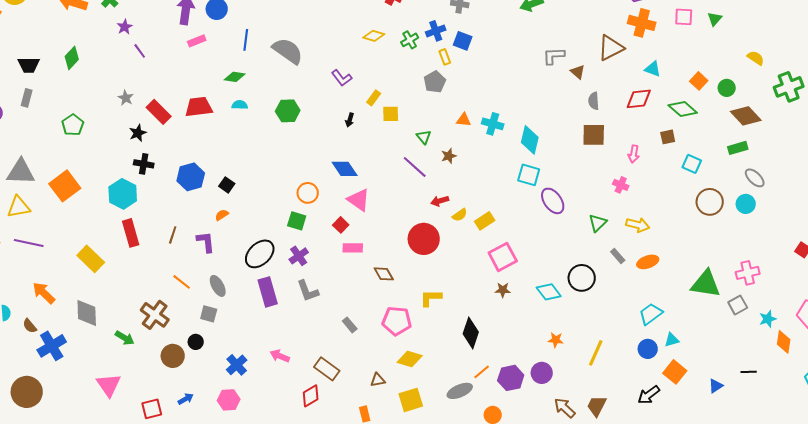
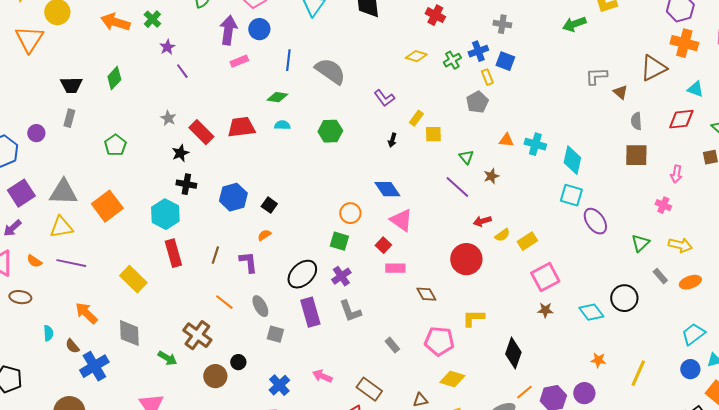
gray square: (209, 314) -> (275, 334), moved

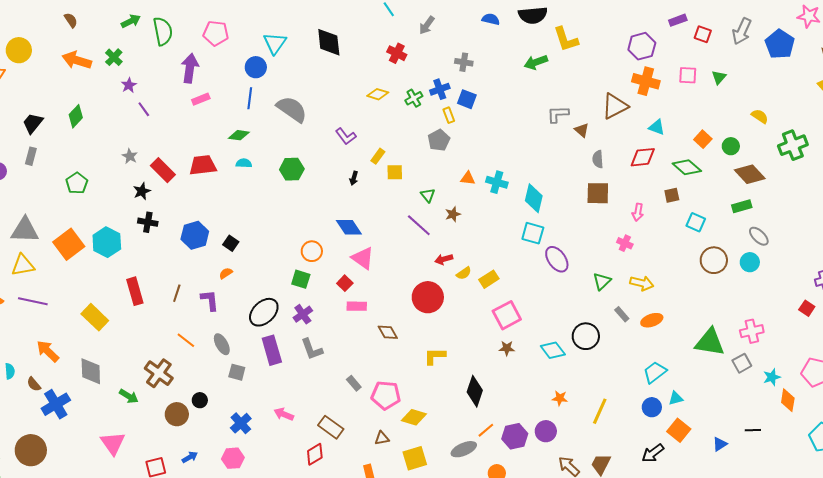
blue circle: (259, 29) -> (256, 67), moved
black trapezoid: (71, 85) -> (33, 123), turned 130
cyan hexagon: (165, 214) -> (107, 242), moved
pink pentagon: (439, 341) -> (386, 395), moved

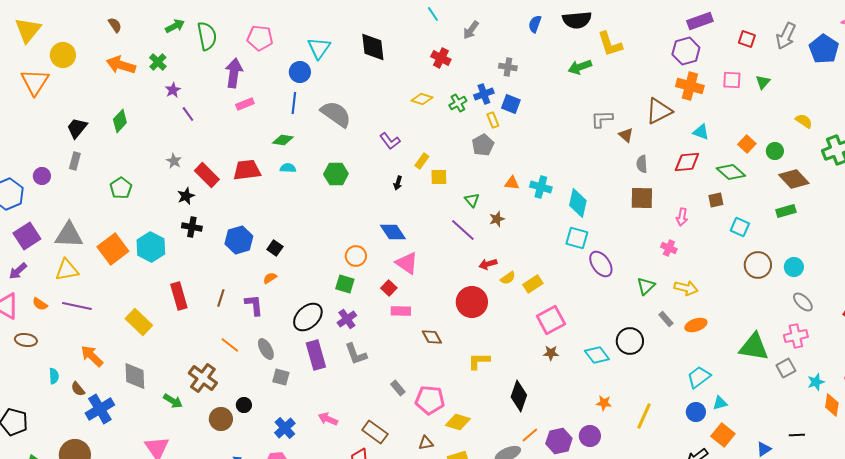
blue semicircle: (491, 19) -> (535, 24), turned -84
purple rectangle: (678, 20) -> (700, 21), moved, size x1.4
gray ellipse: (759, 236) -> (803, 302), moved

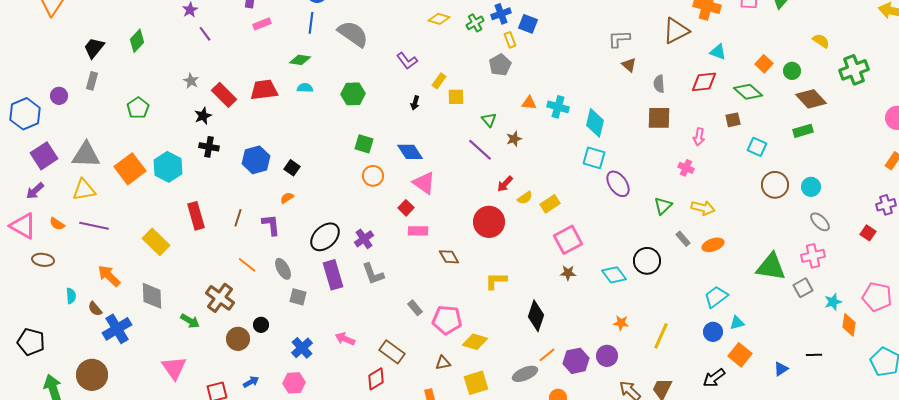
brown triangle: (626, 135) -> (629, 65), moved
red arrow: (488, 264) -> (505, 184), turned -30
green square: (345, 284) -> (364, 144), moved

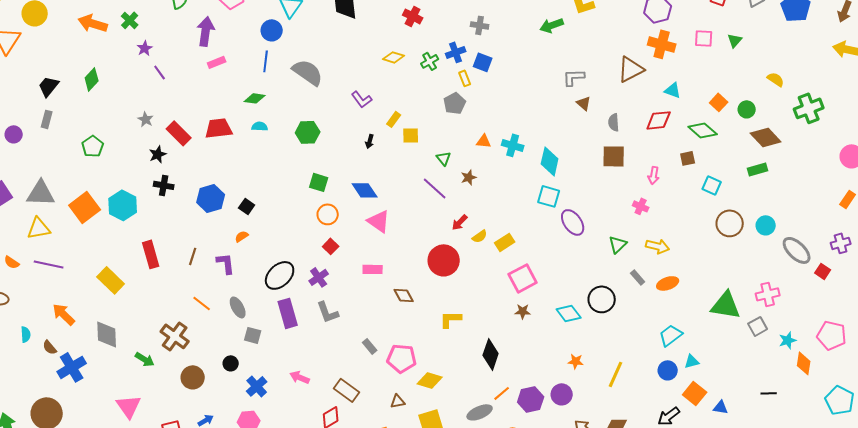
red square: (406, 208) -> (331, 246), moved
gray ellipse: (820, 222) -> (797, 250), moved, size x1.4
black circle: (261, 325) -> (231, 363), moved
blue triangle: (781, 369) -> (721, 407), moved, turned 42

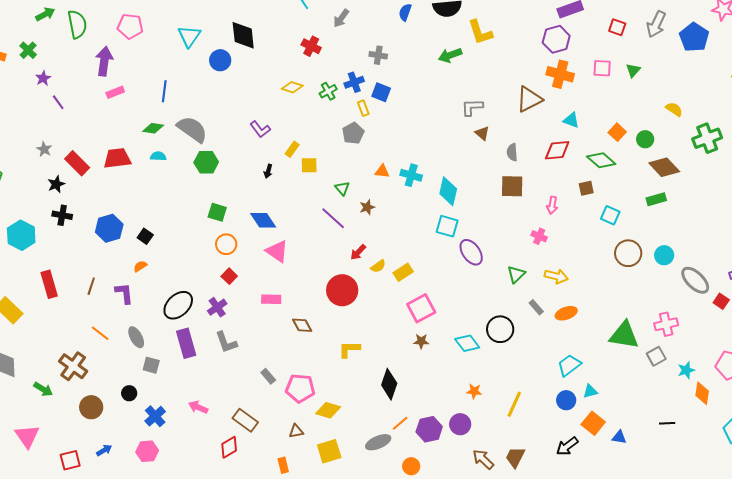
blue circle: (272, 30) -> (220, 60), moved
gray semicircle: (308, 72) -> (192, 129), moved

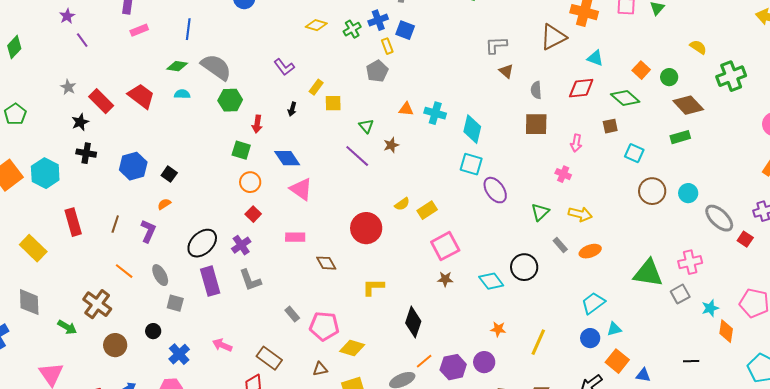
red trapezoid: (117, 158) -> (141, 96), turned 44
red arrow: (358, 252) -> (257, 124), moved, turned -36
purple L-shape: (124, 293) -> (148, 231), turned 30

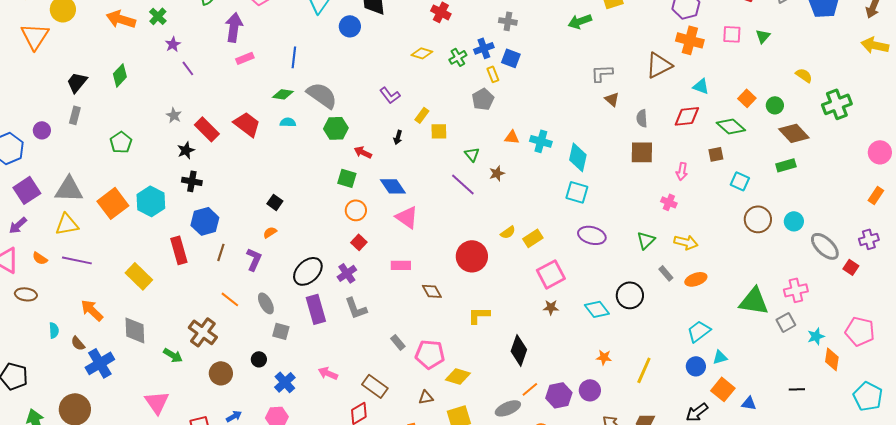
red arrow: (257, 124) -> (363, 152), turned 108
blue hexagon: (133, 166) -> (205, 221), moved
purple ellipse: (495, 190) -> (592, 235), moved, turned -40

